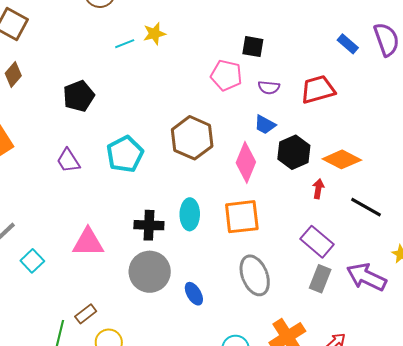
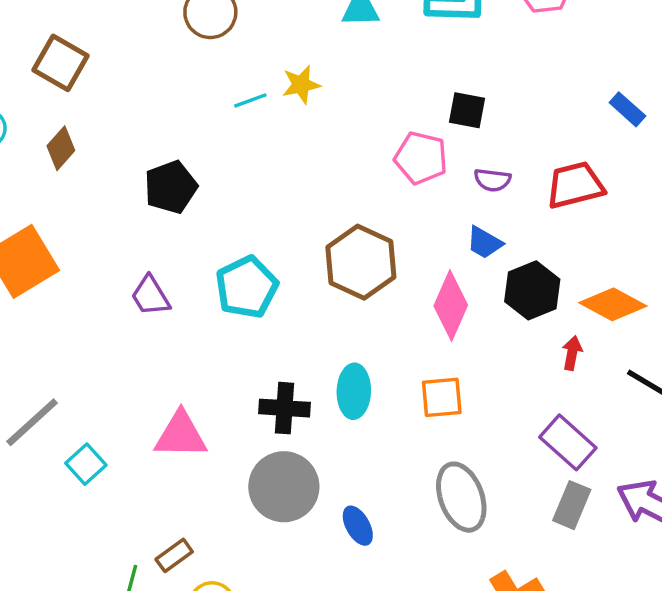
orange square: (242, 217) -> (442, 397), size x0.7

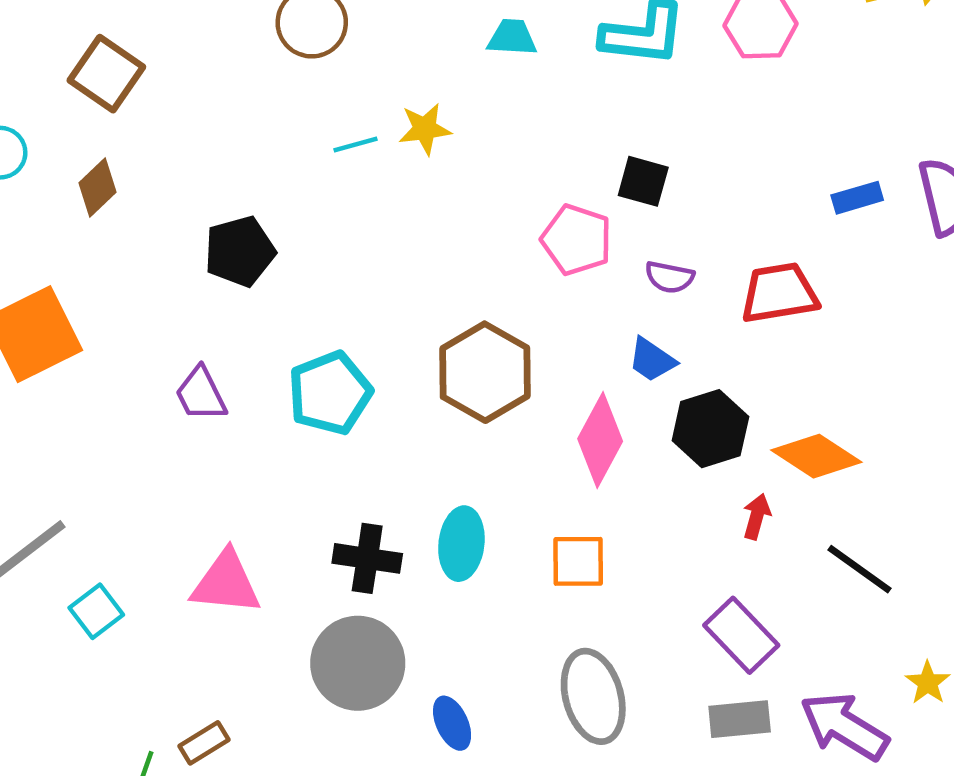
blue rectangle: (627, 109) -> (857, 198), turned -63
gray rectangle: (572, 505) -> (740, 719), turned 57

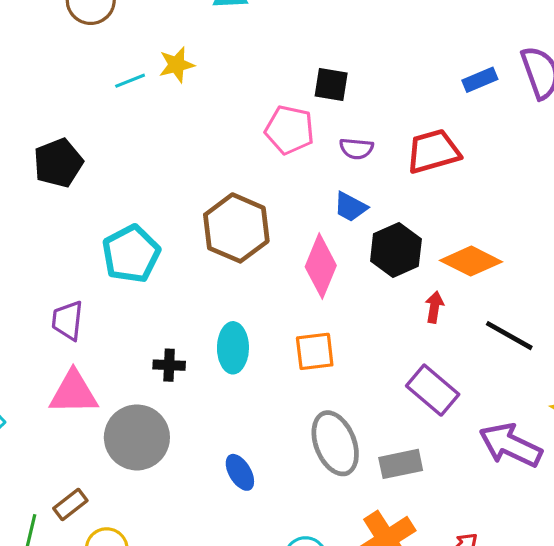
purple trapezoid: (201, 394) -> (68, 320), moved, turned 39
black cross: (367, 558) -> (169, 365), size x0.7
gray circle: (358, 663) -> (137, 437), moved
gray rectangle: (740, 719) -> (401, 464), moved

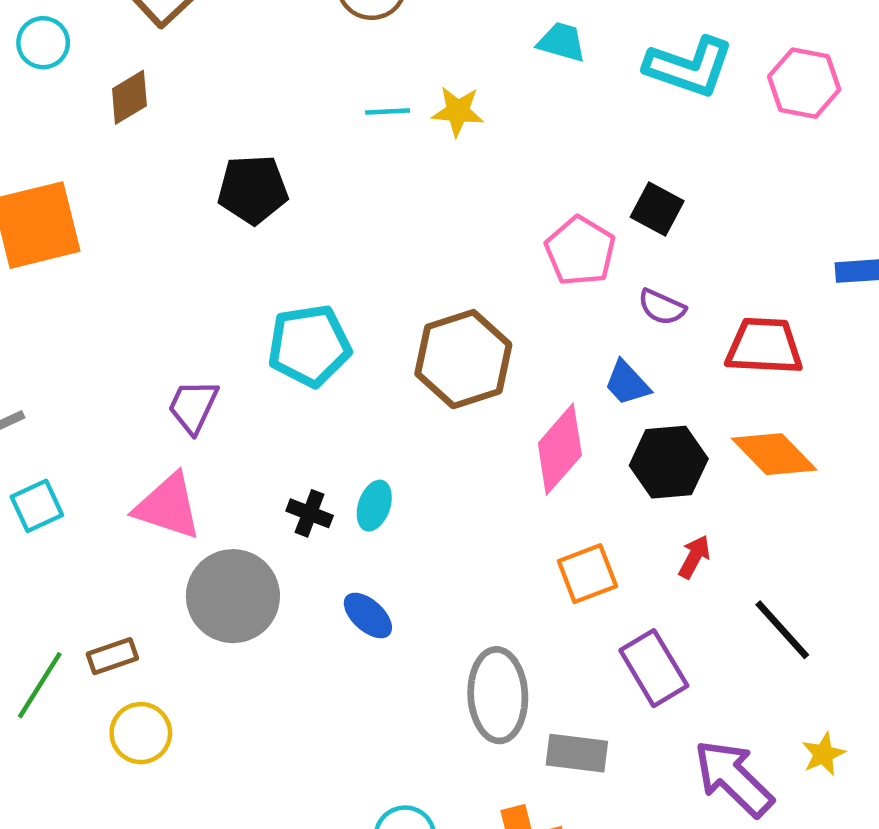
orange diamond: (471, 261) -> (774, 454), moved
cyan ellipse: (233, 348) -> (374, 506), moved, size x0.7
orange square: (315, 351) -> (587, 574), moved, turned -33
blue ellipse: (240, 472) -> (368, 615), moved, turned -36

